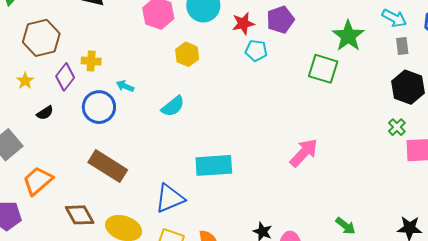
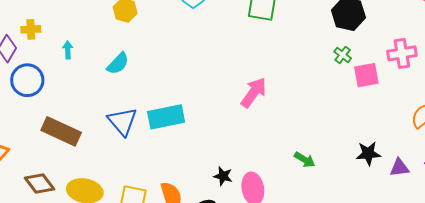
cyan arrow: (125, 86) -> (68, 50), turned 72
blue circle: (99, 107) -> (27, 80), moved
blue triangle: (170, 198) -> (122, 121), moved, turned -40

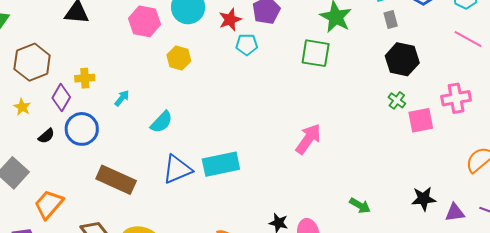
cyan arrow: (68, 50) -> (122, 98), turned 42
cyan semicircle: (118, 64) -> (162, 122), moved
blue triangle: (122, 121) -> (177, 169), turned 48

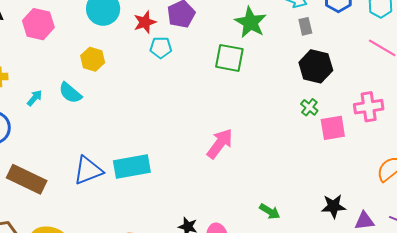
pink hexagon: (145, 21) -> (38, 24), moved
cyan semicircle: (162, 122) -> (70, 93), moved, turned 85

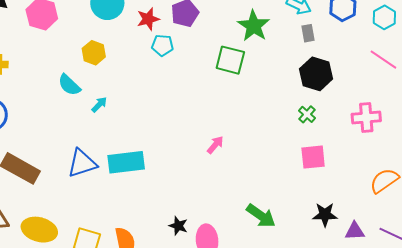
cyan arrow: (35, 98) -> (99, 104), moved
pink square: (333, 128) -> (313, 157), moved
pink arrow: (220, 144) -> (215, 145), size x0.6
green arrow: (270, 211) -> (261, 216), size x1.4

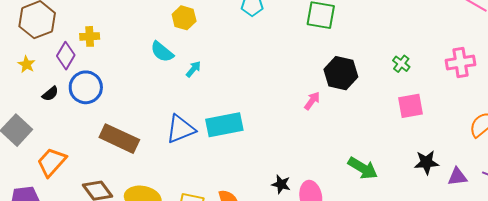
black hexagon: (316, 74) -> (341, 73), moved

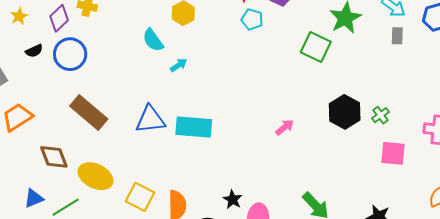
black hexagon: (341, 73) -> (345, 112), moved
pink square: (410, 106) -> (393, 153), moved

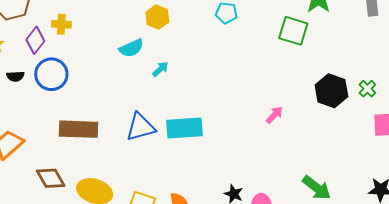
cyan semicircle: (153, 40) -> (131, 48), turned -70
black semicircle: (34, 51) -> (15, 76), turned 30
brown rectangle: (89, 112) -> (79, 129), turned -30

